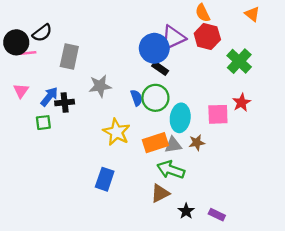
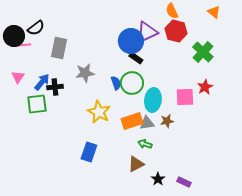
green square: (43, 123) -> (37, 104), size x1.5
green arrow: (171, 170) -> (145, 144), size x0.6

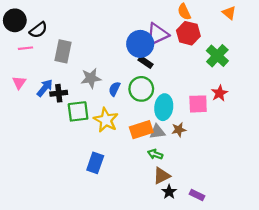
black circle: (14, 36) -> (15, 20), moved
blue semicircle: (116, 83) -> (114, 89), moved, turned -136
green square: (37, 104) -> (78, 111), moved
brown triangle: (136, 164) -> (162, 176), moved

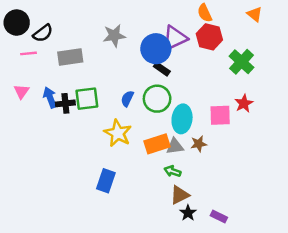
gray rectangle: (63, 51) -> (70, 57), turned 70
gray star: (91, 78) -> (114, 36), moved
blue arrow: (45, 88) -> (50, 97), turned -60
green square: (78, 111) -> (87, 99), moved

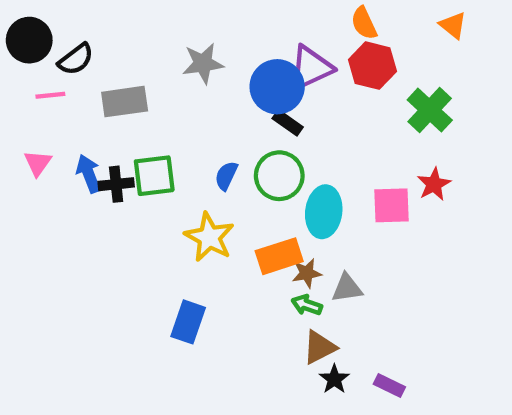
brown star: (199, 144) -> (307, 273), moved
gray triangle: (175, 146) -> (347, 288), moved

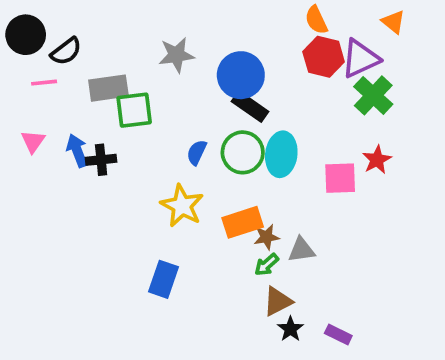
purple triangle: (311, 68) -> (360, 59), moved
black rectangle: (288, 123) -> (250, 106), size x1.4
green square: (154, 176) -> (134, 110), moved
cyan ellipse: (324, 212) -> (281, 154), moved
green arrow: (307, 305) -> (267, 265), turned -60

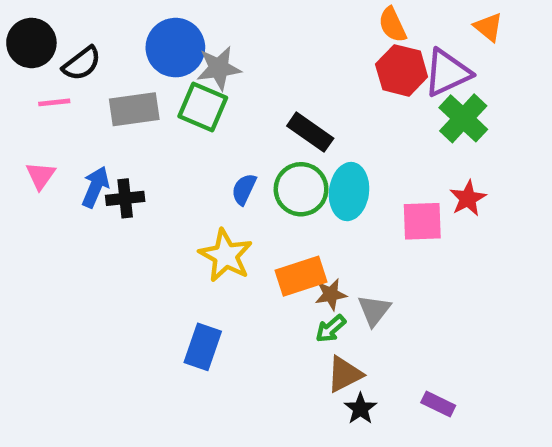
blue circle: (241, 75) -> (175, 48), moved
green square: (134, 110) -> (203, 107), moved, turned 30
blue arrow: (77, 151) -> (95, 187), turned 44
gray triangle: (302, 250) -> (374, 310), turned -44
purple rectangle: (338, 334) -> (438, 404), moved

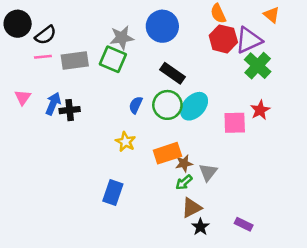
blue circle: (175, 48) -> (162, 26), moved
pink line: (54, 102) -> (43, 57), moved
cyan ellipse: (349, 192) -> (194, 106), turned 36
yellow star: (226, 255) -> (126, 142), size x0.7

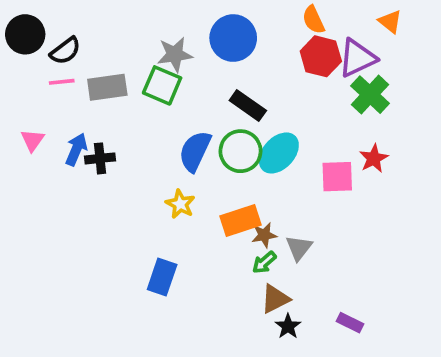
blue semicircle: (136, 105) -> (195, 151), size x1.6

